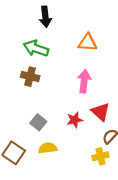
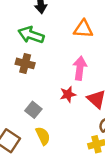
red star: (75, 120) -> (68, 94), moved
yellow semicircle: (48, 148) -> (43, 136), turned 72

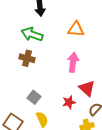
red star: (68, 94) -> (69, 102), moved

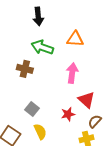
green arrow: (32, 34) -> (42, 47), moved

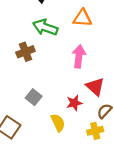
brown cross: (25, 69) -> (25, 52), turned -35
yellow semicircle: (40, 132) -> (58, 123), moved

